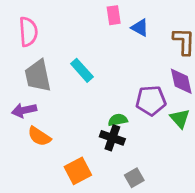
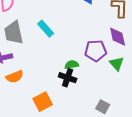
orange semicircle: (39, 136) -> (15, 77), turned -54
gray square: (134, 178) -> (103, 107), moved, turned -32

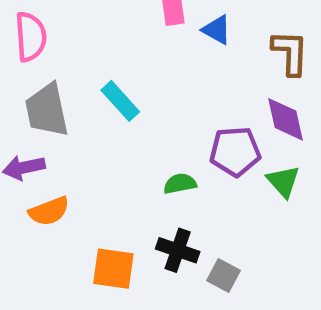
black cross: (68, 78) -> (178, 250), moved
orange square: (43, 102) -> (113, 269), turned 36
gray square: (103, 107) -> (224, 275), moved

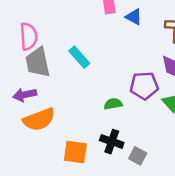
pink semicircle: (31, 37) -> (29, 36), moved
orange semicircle: (49, 211) -> (39, 119), size x1.4

